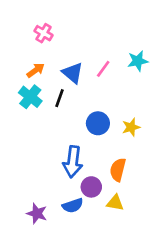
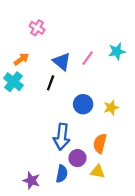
orange arrow: (36, 70) -> (21, 59), moved
cyan cross: (30, 97) -> (13, 82), moved
blue semicircle: (73, 206) -> (62, 174), turned -60

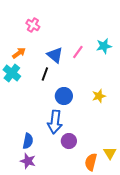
blue circle: (83, 104) -> (64, 96), moved
orange semicircle: (100, 143) -> (91, 162), moved
yellow triangle: (98, 172) -> (110, 153), moved, turned 48
blue semicircle: (62, 174) -> (28, 141), moved

